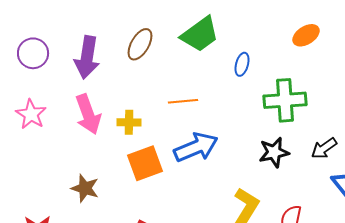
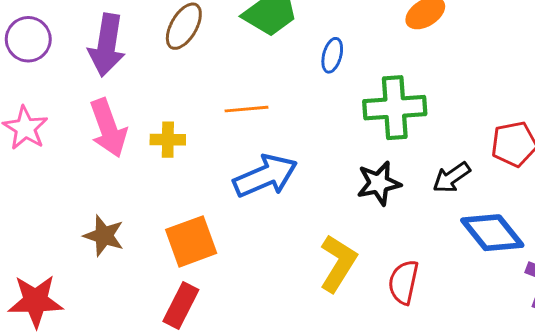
orange square: (145, 163) -> (191, 241), moved

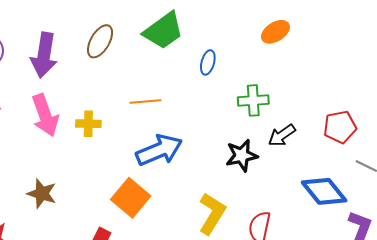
green cross: (395, 108) -> (253, 100), size x0.7
black arrow: (451, 177) -> (282, 135), moved
orange square: (191, 241) -> (131, 198), moved, turned -30

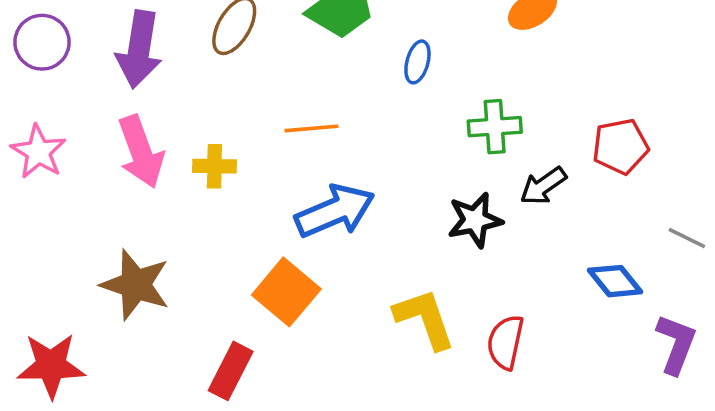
red pentagon: (340, 127) -> (620, 146), moved
blue diamond: (324, 191) -> (615, 281), size x0.7
brown star: (42, 193) -> (135, 285), size x1.4
yellow L-shape: (212, 214) -> (425, 319), turned -51

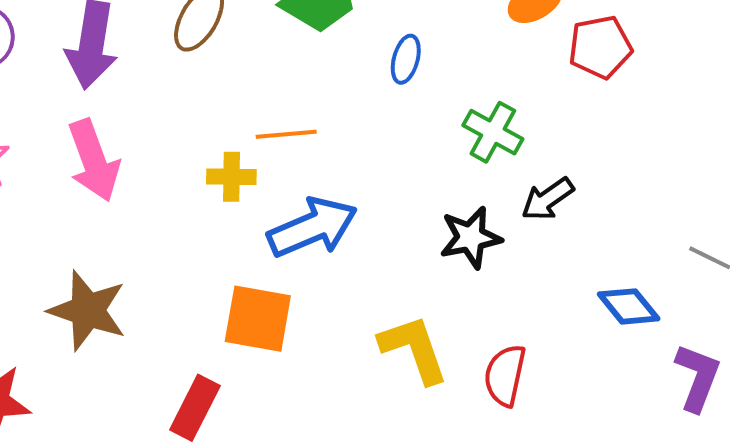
green cross: (495, 127) -> (493, 132), turned 33
red pentagon: (620, 146) -> (600, 47), moved
yellow cross: (214, 166) -> (231, 177), moved
orange square: (286, 292) -> (258, 319), turned -30

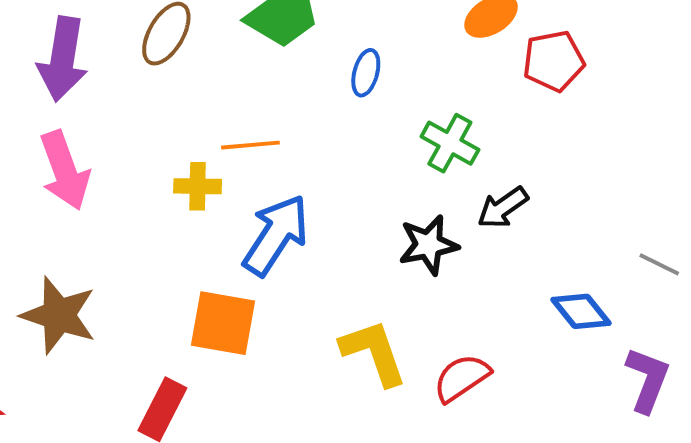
blue arrow: (313, 227) -> (276, 235), turned -34
red semicircle: (505, 375) -> (462, 378), turned 44

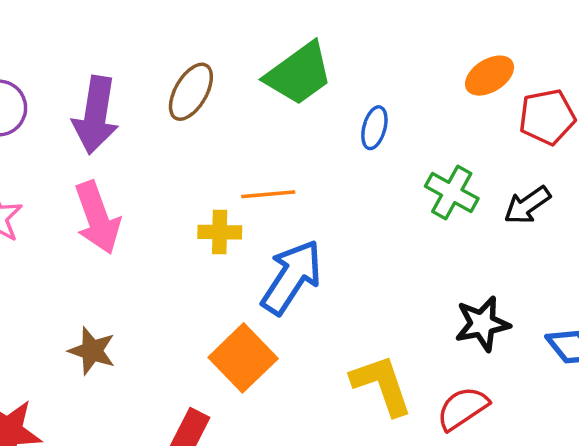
black arrow: (503, 208) -> (527, 205), moved
black star: (428, 245) -> (482, 324), moved
brown star: (59, 315) -> (92, 351), size x0.7
orange square: (223, 323) -> (243, 358), turned 36

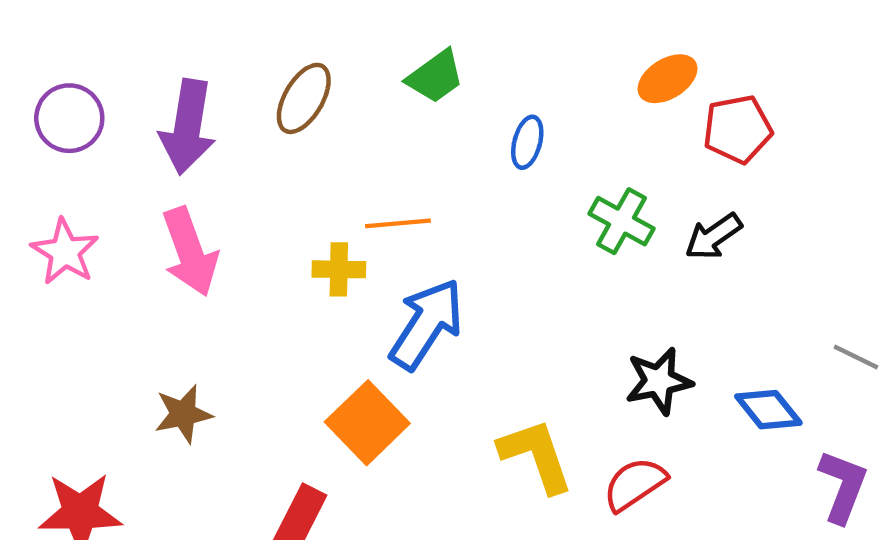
green trapezoid: (299, 74) -> (435, 77), size x0.7
brown star: (92, 351) -> (183, 414), turned -30

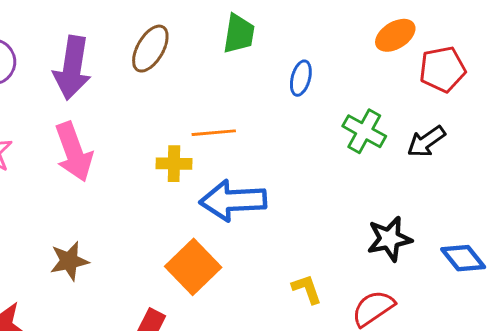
green trapezoid: (435, 77) -> (239, 34), turned -45
blue arrow: (426, 324) -> (233, 201), turned -126
yellow L-shape: (536, 456) -> (307, 289), size x0.6

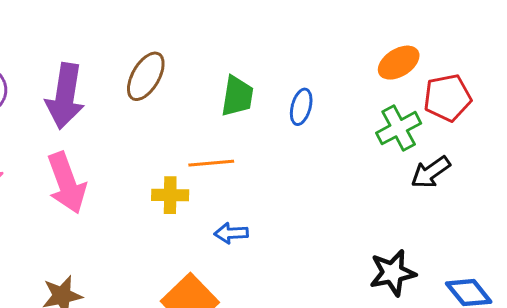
green trapezoid: (239, 34) -> (237, 96), moved
green cross: (364, 131) -> (399, 128), moved, turned 33
blue arrow: (233, 201) -> (231, 233), size x0.5

